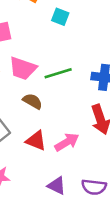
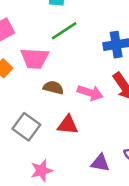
green line: (58, 73) -> (64, 31), moved
pink arrow: (67, 142) -> (90, 93), moved, turned 65

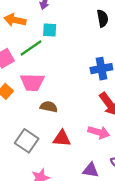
green line: (64, 31) -> (31, 48), moved
pink arrow: (90, 93) -> (99, 132), moved

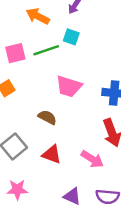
pink trapezoid: (32, 82) -> (69, 86), moved

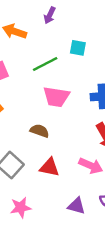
cyan square: (71, 37) -> (78, 48), moved
green line: (46, 50) -> (45, 64), moved

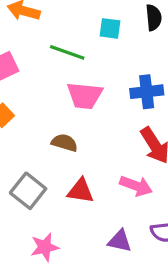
green line: (45, 64) -> (67, 52), turned 50

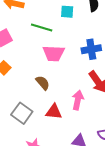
brown semicircle: (65, 143) -> (43, 83), turned 35
pink arrow: (136, 186) -> (78, 100), moved, turned -96

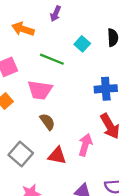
cyan square: (67, 12) -> (82, 44), turned 32
pink trapezoid: (54, 53) -> (40, 90), moved

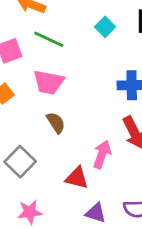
green line: (52, 59) -> (49, 39), moved
red triangle: (57, 156) -> (77, 178), moved

